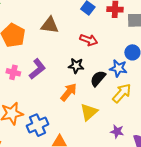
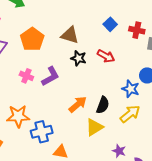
black star: (76, 66) -> (79, 58), moved
black semicircle: (98, 78) -> (103, 105), moved, turned 150

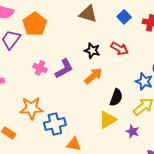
brown triangle: (70, 35) -> (88, 14), moved
orange pentagon: (32, 39) -> (35, 24), moved
orange arrow: (78, 104) -> (93, 76), moved
purple star: (119, 151) -> (133, 131), moved

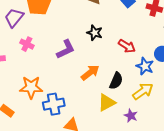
red arrow: (120, 49) -> (127, 46), moved
pink cross: (40, 68) -> (27, 44), moved
orange arrow: (93, 76) -> (90, 73), moved

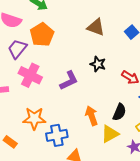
pink cross: (27, 44) -> (30, 75), size x1.6
orange arrow: (90, 73) -> (92, 116), moved, turned -72

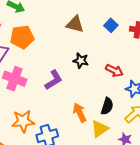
orange pentagon: (42, 35) -> (22, 37), turned 30

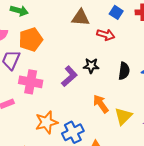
black star: (81, 61) -> (91, 66), moved
red arrow: (114, 71) -> (106, 35), moved
black semicircle: (107, 106) -> (124, 71), moved

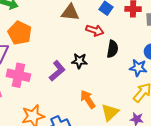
orange pentagon: (31, 40) -> (20, 33), turned -30
black semicircle: (124, 71) -> (112, 49), moved

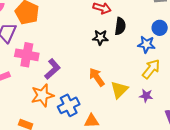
black star: (79, 61) -> (100, 37), moved
purple L-shape: (57, 71) -> (53, 69), moved

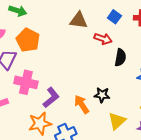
black star: (100, 37) -> (102, 95), moved
orange arrow: (97, 77) -> (82, 104), moved

